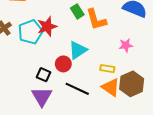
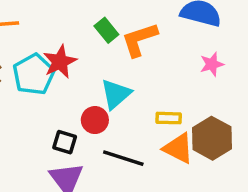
orange L-shape: (96, 20) -> (139, 40), turned 95
pink star: (126, 45) -> (212, 64), moved

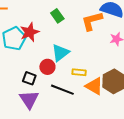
orange L-shape: (139, 40) -> (92, 21), moved
yellow rectangle: (169, 118) -> (79, 72), moved

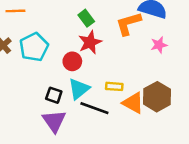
red star: (30, 32) -> (90, 42), moved
cyan triangle: (60, 53) -> (79, 89), moved
red circle: (47, 67) -> (72, 61), moved

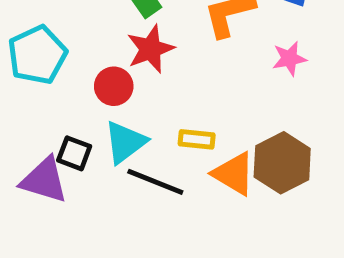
purple triangle: (54, 121) -> (44, 180), moved, turned -40

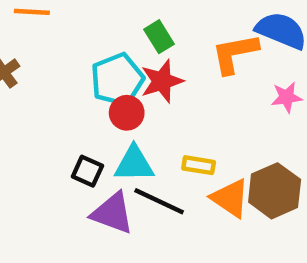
cyan pentagon: (37, 55) -> (117, 80), moved
cyan triangle: (125, 142) -> (134, 164), turned 33
purple triangle: (44, 180) -> (113, 213), moved

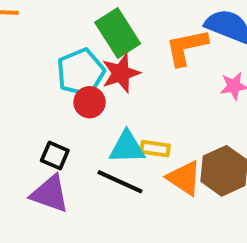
green rectangle: (159, 37) -> (118, 33), size x1.6
cyan triangle: (134, 164) -> (127, 147), moved
purple triangle: (113, 213) -> (50, 194), moved

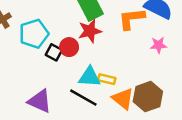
cyan pentagon: (81, 72) -> (34, 34), moved
black square: (55, 155) -> (54, 52), moved

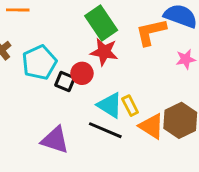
red star: (90, 31) -> (104, 52), turned 30
cyan triangle: (90, 77) -> (110, 105), turned 35
yellow rectangle: (107, 79) -> (130, 106), turned 56

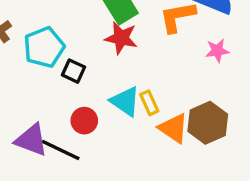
red circle: (82, 73) -> (84, 121), moved
black line: (105, 130) -> (61, 150), moved
purple triangle: (55, 140) -> (31, 140), moved

